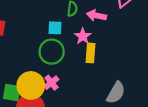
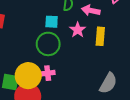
yellow rectangle: (91, 53) -> (100, 36), moved
pink cross: (51, 83) -> (48, 73), turned 32

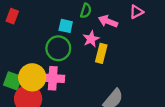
yellow rectangle: (100, 36) -> (101, 53), moved
pink cross: (48, 73) -> (53, 78), size x1.5

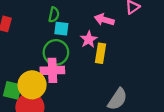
green semicircle: (86, 11) -> (54, 15), moved
pink cross: (53, 78) -> (52, 70), moved

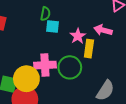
pink arrow: (104, 20) -> (103, 30), moved
green circle: (56, 52) -> (70, 67), moved

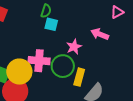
pink star: (78, 36) -> (74, 47), moved
yellow rectangle: (89, 49) -> (79, 77), moved

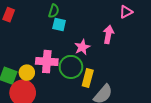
pink arrow: (100, 34) -> (108, 34), turned 78
yellow circle: (19, 72) -> (27, 73), size x0.6

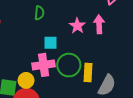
cyan square: (59, 25) -> (50, 43), moved
pink star: (82, 47) -> (77, 26), moved

